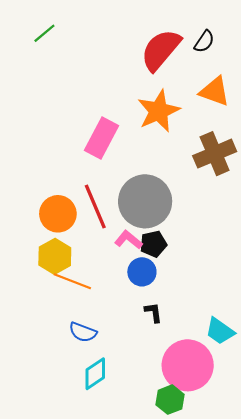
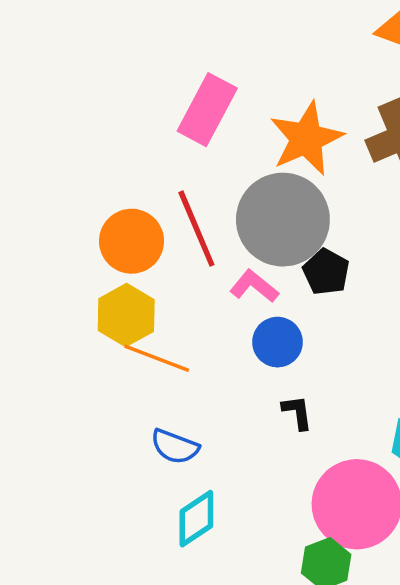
orange star: (159, 111) -> (306, 138), moved
black pentagon: (153, 244) -> (326, 272), moved, turned -30

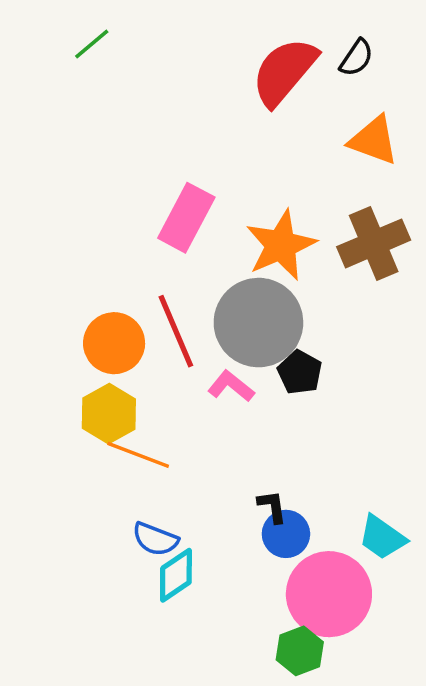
blue circle: (277, 342) -> (286, 534), moved
cyan diamond: (196, 519) -> (176, 575), moved

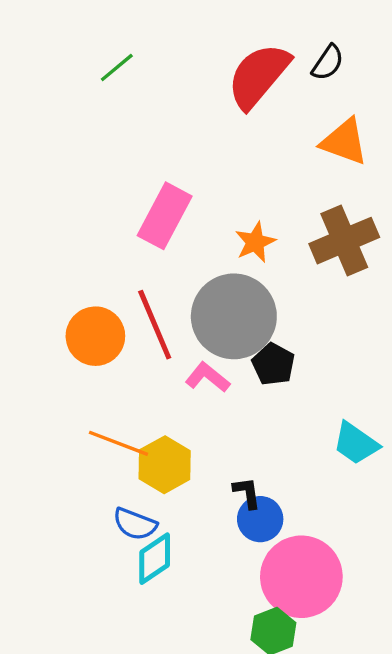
green line: (92, 44) -> (117, 68), moved
orange star: (281, 245) -> (255, 242), size x0.6
yellow hexagon: (109, 414) -> (165, 465), moved
cyan trapezoid: (382, 537) -> (356, 443), moved

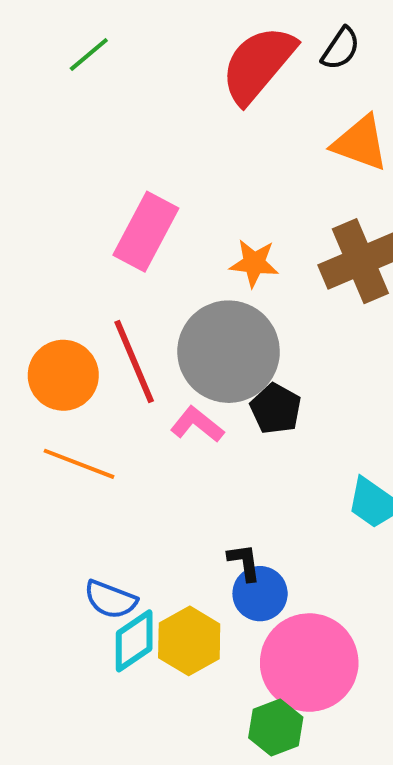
orange star: (255, 242) -> (254, 263), turned 30
orange line: (118, 443) -> (79, 464), moved
yellow hexagon: (165, 465) -> (189, 641), moved

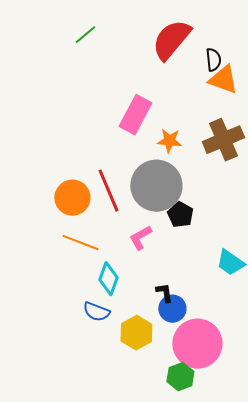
black semicircle: (341, 49) -> (213, 60), moved, turned -40
pink rectangle: (146, 232) -> (135, 115), moved
pink L-shape: (197, 424) -> (140, 238), moved, turned -68
cyan diamond: (134, 641) -> (108, 279), moved, turned -36

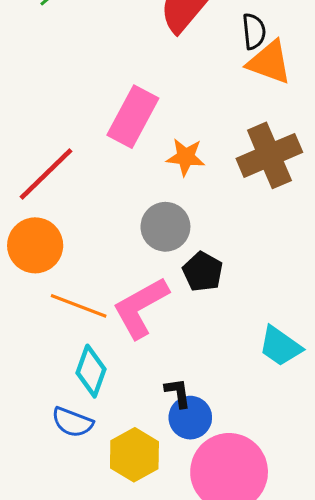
gray circle: (156, 186) -> (165, 227), size x0.6
red line: (108, 191) -> (46, 174), moved, turned 69
pink L-shape: (140, 238) -> (141, 307), size x1.6
orange line: (80, 243) -> (79, 306), moved

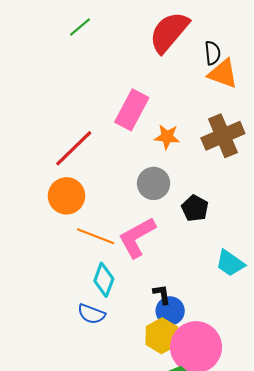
black pentagon: (203, 272) -> (195, 208), moved
yellow hexagon: (134, 455) -> (162, 336), moved

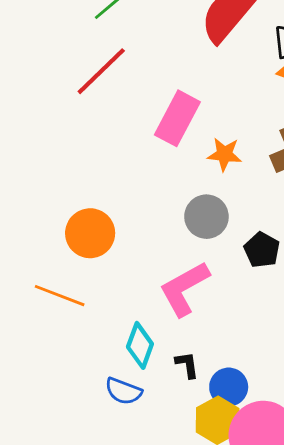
red line: (74, 148) -> (101, 71), moved
orange line: (96, 236) -> (60, 296), moved
black L-shape: (162, 294) -> (187, 365), moved

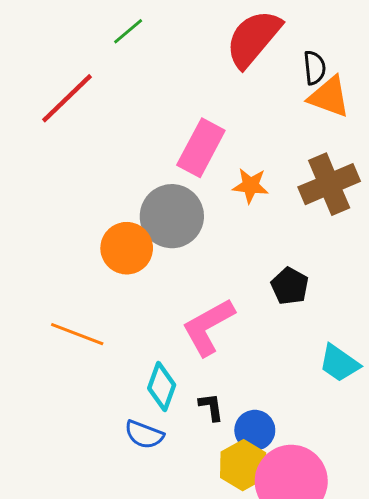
red line: (101, 71) -> (67, 98), moved
gray circle: (206, 217) -> (172, 216), moved, size x1.4
orange circle: (90, 233) -> (127, 248), moved

